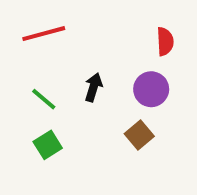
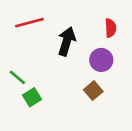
black arrow: (93, 87) -> (67, 41), moved, size x1.5
green line: (44, 99) -> (17, 77), moved

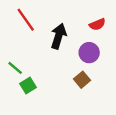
red line: (29, 23) -> (26, 20), turned 70
red semicircle: (111, 28) -> (97, 24), turned 70

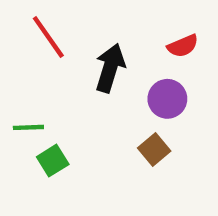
green line: (15, 68) -> (28, 127), turned -42

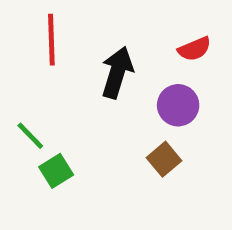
red line: (48, 37) -> (51, 40), turned 33
green line: (28, 127) -> (30, 136), turned 48

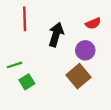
green line: (30, 136) -> (14, 65), turned -64
brown square: (164, 159) -> (78, 76), size x1.5

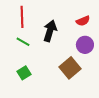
purple circle: (85, 50) -> (85, 45), moved
green line: (14, 65) -> (23, 42), moved, turned 48

